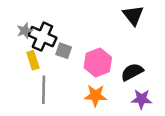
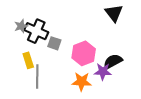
yellow rectangle: (33, 60) -> (28, 60), moved
purple star: (141, 99) -> (103, 72), moved

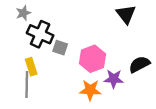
gray star: (21, 26) -> (23, 13), moved
black semicircle: (113, 61) -> (139, 64), moved
gray line: (37, 77) -> (27, 84), moved

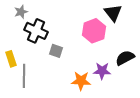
gray square: (60, 48) -> (56, 51), moved
pink hexagon: (93, 59) -> (94, 31), moved
yellow rectangle: (31, 67) -> (11, 59), moved

